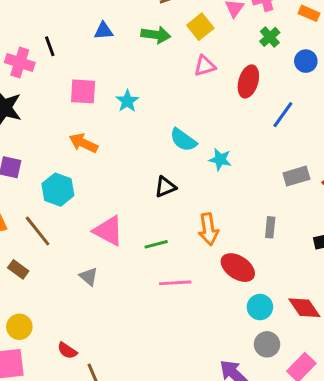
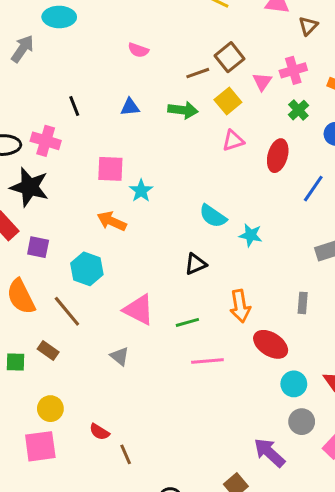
black line: (50, 46) -> (74, 106), moved
cyan star: (127, 101) -> (141, 191), moved

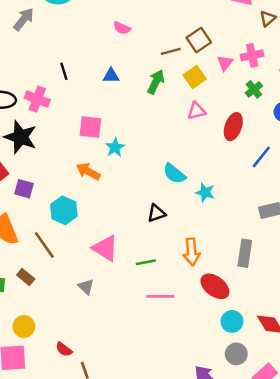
green arrow: (183, 110) -> (156, 82), turned -75
gray rectangle: (303, 303) -> (245, 253), size x1.5

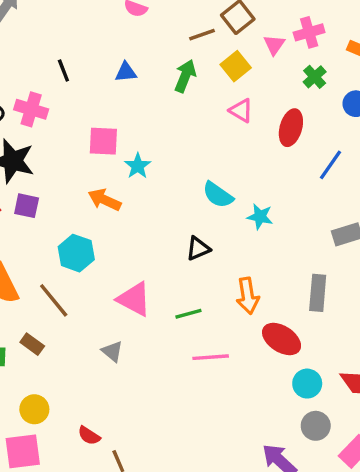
pink triangle: (196, 111) -> (241, 111), turned 48
purple square: (24, 189) -> (27, 206), moved

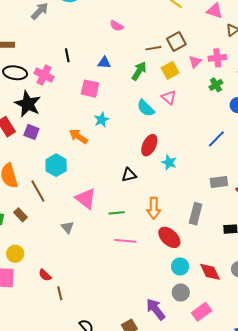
red ellipse: (291, 128) -> (149, 145), moved
pink square: (103, 141) -> (90, 89), moved
cyan semicircle: (218, 195) -> (146, 108), moved

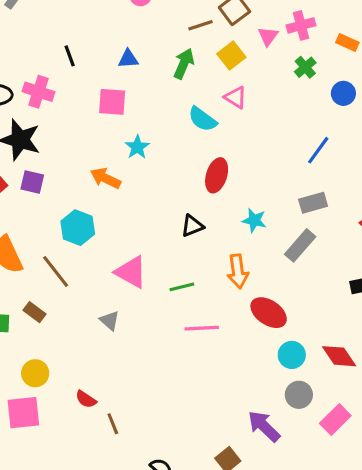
cyan star: (169, 162) -> (254, 220), moved
gray rectangle: (219, 182) -> (313, 203), moved
gray rectangle: (196, 214) -> (300, 245), moved, turned 35

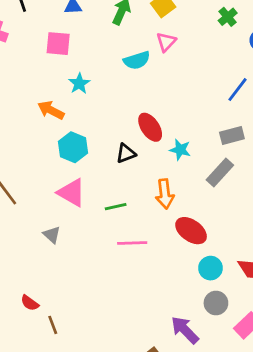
pink triangle: (236, 97) -> (166, 42), turned 40
cyan semicircle: (203, 119) -> (137, 60), turned -55
red ellipse: (217, 175) -> (150, 127), moved, turned -52
cyan hexagon: (78, 228) -> (73, 147), moved

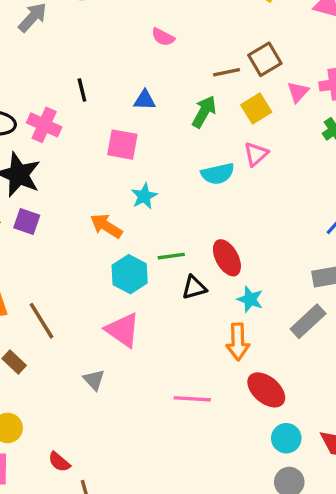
cyan star: (180, 150) -> (250, 299), moved
green line: (116, 207) -> (171, 256), moved

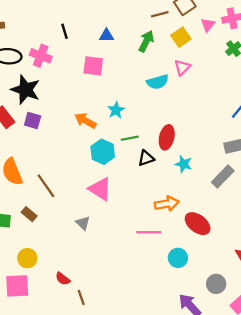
cyan star: (144, 196) -> (116, 110), moved
red ellipse: (227, 258) -> (167, 137), turned 45
orange arrow: (238, 342) -> (167, 204), moved, turned -95
cyan circle: (286, 438) -> (178, 258), moved

